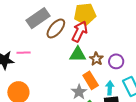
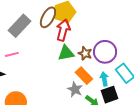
brown ellipse: (56, 28) -> (48, 17), moved
pink line: (24, 53) -> (12, 54), moved
purple circle: (116, 61) -> (105, 52), size x1.5

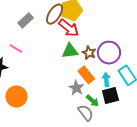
gray rectangle: (20, 26) -> (26, 20), size x0.7
red arrow: (63, 30) -> (69, 28), turned 110
pink line: (12, 54) -> (16, 49), turned 40

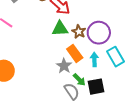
black square: (110, 96) -> (96, 87), moved

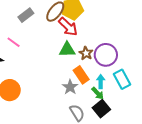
green arrow: (79, 80) -> (98, 93), moved
black square: (96, 87) -> (101, 109), turned -30

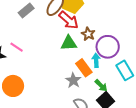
pink line: (14, 42) -> (17, 47), moved
brown star: (86, 53) -> (88, 34), moved
cyan arrow: (101, 82) -> (96, 60), moved

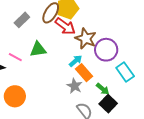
brown star: (88, 34) -> (86, 39), size x1.5
green triangle: (69, 43) -> (38, 49), moved
cyan arrow: (96, 60) -> (76, 61), moved, turned 56

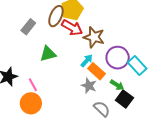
purple circle: (106, 50) -> (118, 58), moved
pink line: (15, 57) -> (33, 85), moved, turned 40

